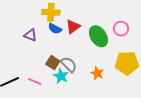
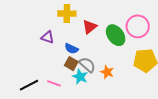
blue semicircle: (55, 29) -> (71, 49), moved
pink circle: (121, 29) -> (138, 26), size x1.5
orange star: (97, 73) -> (107, 72), moved

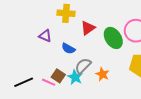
brown square: (71, 64) -> (58, 76), moved
gray semicircle: (87, 65) -> (83, 66), turned -90

